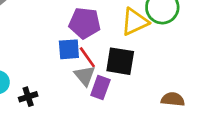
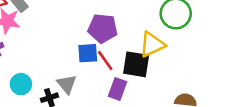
yellow triangle: (135, 22) -> (152, 44), moved
gray triangle: (85, 76) -> (67, 84), moved

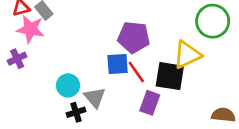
cyan circle: (21, 84) -> (68, 85), moved

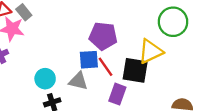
gray triangle: (95, 97) -> (78, 81), moved, turned -36

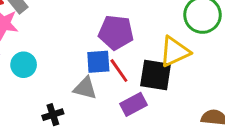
cyan circle: (45, 79) -> (24, 65), moved
purple rectangle: (117, 94) -> (134, 104), turned 42

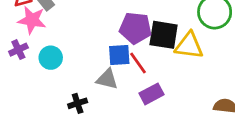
yellow triangle: (175, 52) -> (189, 46), turned 32
black square: (156, 75) -> (164, 35), moved

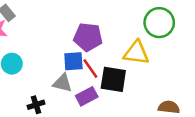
black square: (164, 35) -> (113, 79), moved
purple rectangle: (151, 94) -> (87, 96), moved

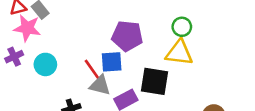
green circle: (159, 23) -> (182, 27), moved, size x0.6
red line: (90, 68) -> (92, 70), moved

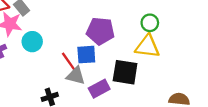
cyan circle: (45, 64) -> (32, 42), moved

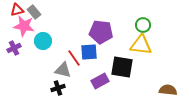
gray triangle: (76, 76) -> (63, 70), moved

